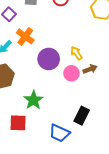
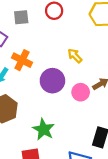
yellow arrow: (76, 53) -> (75, 56), moved

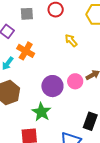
yellow arrow: (75, 56) -> (71, 40), moved
purple circle: (52, 81) -> (52, 86), moved

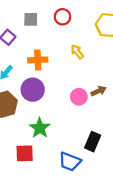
orange cross: (26, 51) -> (38, 60), moved, turned -36
purple circle: (52, 86) -> (33, 90), moved

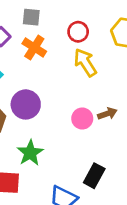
red circle: (63, 17) -> (78, 32), moved
yellow arrow: (77, 52) -> (85, 63), size x1.5
orange cross: (38, 60) -> (34, 48), moved, turned 30

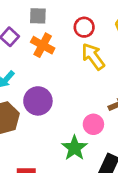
pink circle: (82, 119) -> (93, 124), moved
green star: (30, 153) -> (74, 148), moved

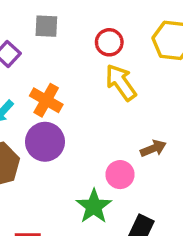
orange cross: (43, 45) -> (46, 100), moved

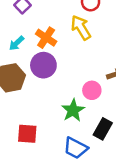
yellow arrow: (121, 82) -> (81, 28), moved

